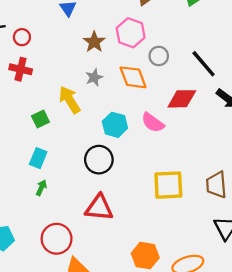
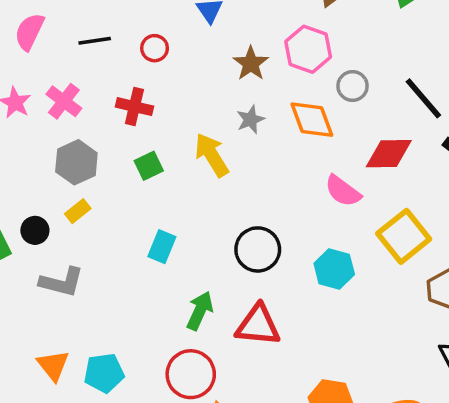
red circle: (22, 37) -> (155, 48), moved
green square: (40, 119) -> (149, 166), moved
cyan hexagon: (115, 125) -> (334, 269), moved
yellow square: (168, 185) -> (404, 236), moved, turned -36
green arrow: (41, 188) -> (200, 311), moved, size x1.5

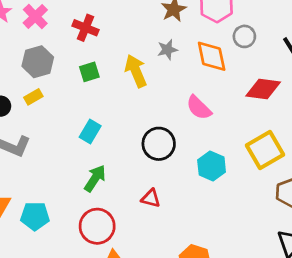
pink semicircle: (343, 191) -> (199, 108), moved
green arrow: (200, 311) -> (95, 178), moved
red triangle: (258, 325) -> (151, 198), size x0.6

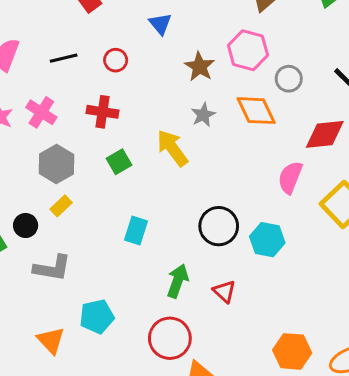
pink semicircle: (199, 108) -> (290, 177), moved, turned 80
cyan hexagon: (212, 166) -> (267, 240), moved
green arrow: (95, 178) -> (178, 281), moved
red triangle: (151, 198) -> (224, 291), turned 42
cyan pentagon: (35, 216) -> (97, 316), moved

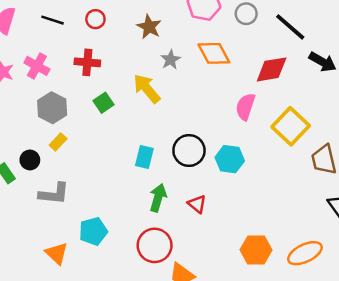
black line: (64, 58) -> (52, 20), turned 35
brown star: (200, 67) -> (149, 27), moved
gray circle: (289, 79) -> (246, 14), moved
cyan rectangle: (136, 231) -> (144, 157), moved

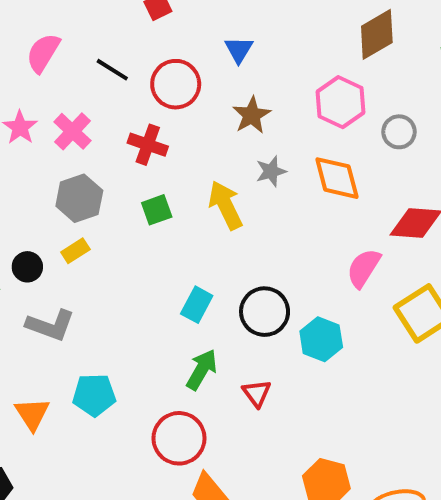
red circle: (95, 19) -> (176, 84), size x1.6

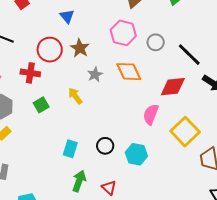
red circle: (176, 84) -> (50, 50), moved
yellow arrow: (225, 205) -> (75, 96), size x0.7
black circle: (265, 312) -> (105, 146), size x0.7

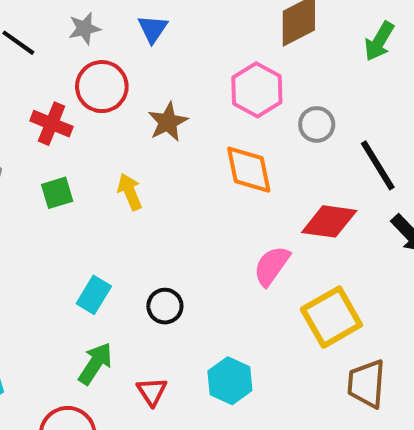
brown star: (80, 48) -> (168, 122), moved
gray star: (95, 75) -> (84, 28), moved
cyan hexagon: (136, 154) -> (230, 381), moved

